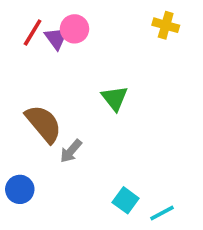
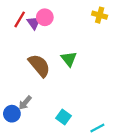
brown semicircle: (43, 124) -> (39, 65), moved
gray arrow: (71, 151) -> (25, 103), moved
cyan square: (126, 200) -> (63, 117), moved

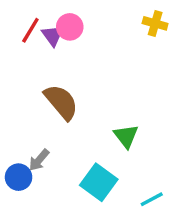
green triangle: (69, 59) -> (126, 136), moved
cyan square: (63, 117) -> (99, 182), size x1.5

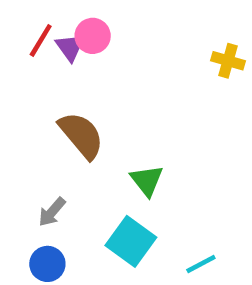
yellow cross: (155, 23) -> (228, 61), moved
green triangle: (126, 136) -> (147, 180), moved
blue circle: (19, 177) -> (47, 264), moved

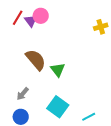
yellow cross: (228, 61) -> (101, 27), turned -32
green triangle: (147, 180) -> (58, 70), moved

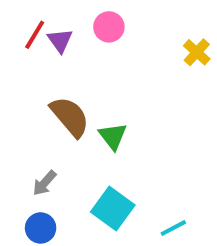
pink circle: (41, 16) -> (109, 27), moved
yellow cross: (101, 27) -> (197, 52), turned -32

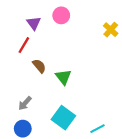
red line: (35, 35) -> (24, 45), moved
brown semicircle: (70, 117) -> (39, 66), size x0.6

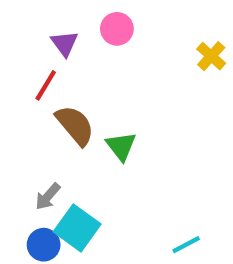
brown semicircle: (39, 66) -> (75, 125), size x1.5
cyan square: (63, 118) -> (77, 228), moved

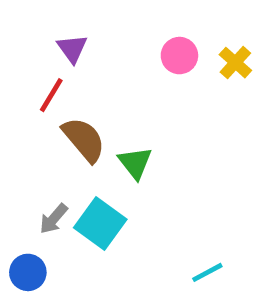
pink circle: (117, 29) -> (179, 56), moved
cyan square: (77, 228) -> (100, 223), moved
blue circle: (44, 245) -> (28, 272), moved

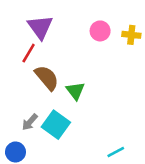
purple triangle: (72, 49) -> (40, 27), size x1.5
yellow cross: (235, 63) -> (131, 35), turned -36

